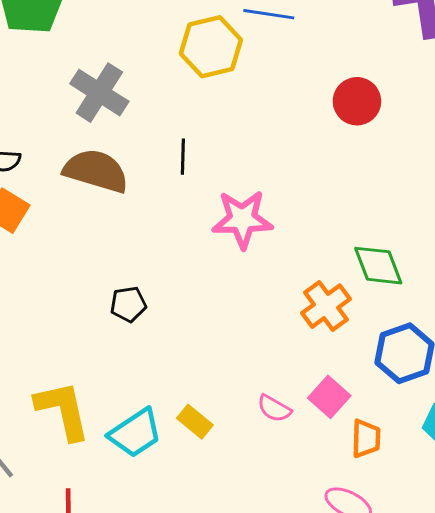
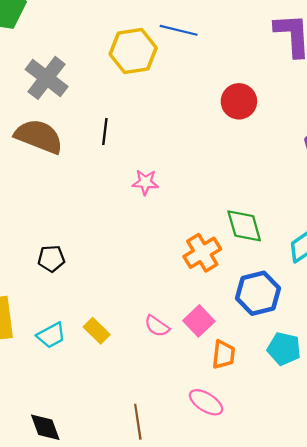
pink star: (242, 219) -> (145, 182), size x0.6
black pentagon: (128, 304) -> (51, 259), moved
cyan trapezoid: (135, 433) -> (51, 335), size x0.7

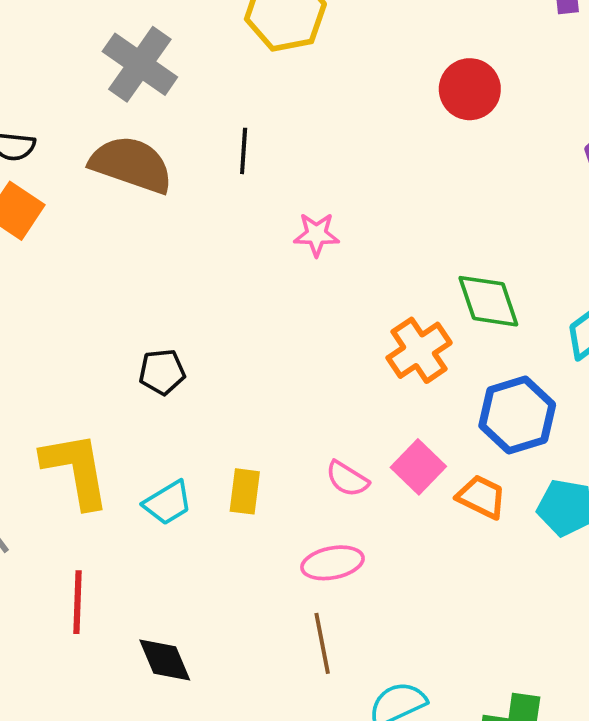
yellow rectangle: (97, 331) -> (245, 491), turned 55
orange trapezoid: (224, 355) -> (481, 497), moved, turned -68
pink ellipse: (206, 402) -> (333, 563), moved, turned -40

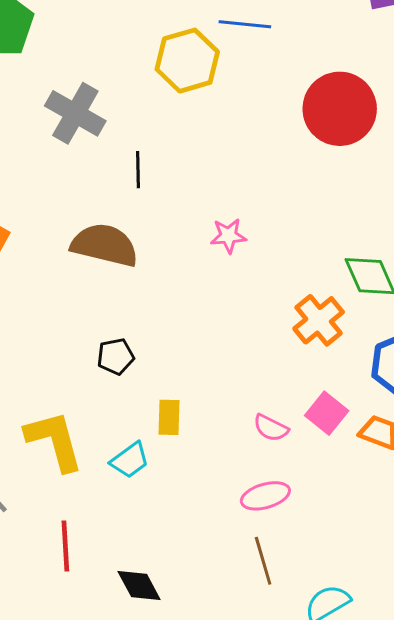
red circle: (470, 89) -> (340, 109), size x1.5
black line: (244, 151) -> (138, 170), moved
brown semicircle: (131, 164) -> (105, 245), moved
yellow rectangle: (245, 491) -> (169, 417), moved

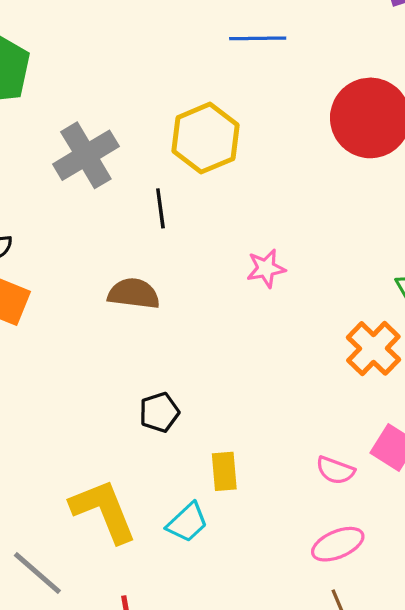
yellow hexagon: (187, 61) -> (206, 138), moved
gray cross: (75, 113) -> (86, 155), turned 36
brown semicircle: (105, 245) -> (134, 294), size x0.7

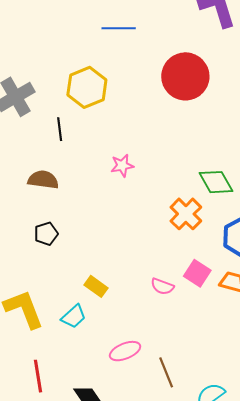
black pentagon: (159, 412) -> (46, 234), moved
yellow rectangle: (224, 471) -> (96, 286), turned -50
pink ellipse: (338, 544) -> (125, 351), moved

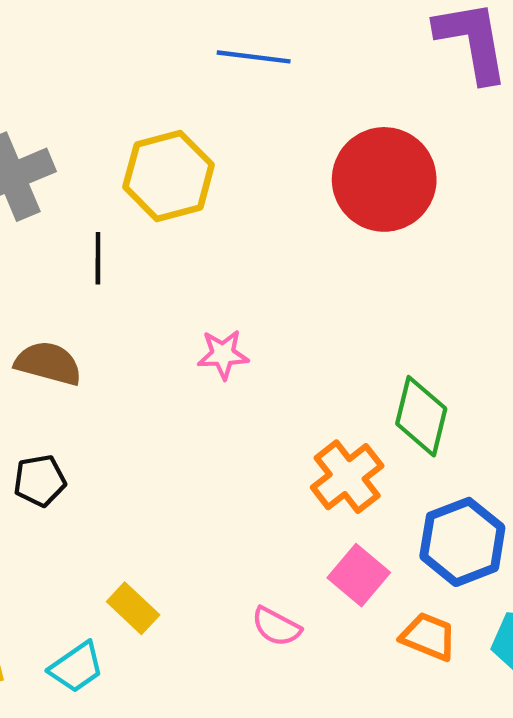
green diamond: (216, 182) -> (421, 416), turned 36
pink square: (197, 273) -> (359, 575), moved

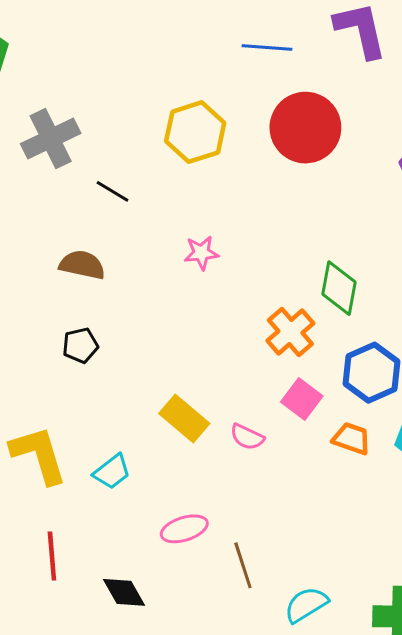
blue line: (254, 57) -> (267, 48), moved
yellow hexagon: (169, 176) -> (195, 132), moved
black line: (98, 258) -> (112, 191), turned -56
yellow rectangle: (133, 608) -> (184, 418), moved, size x1.4

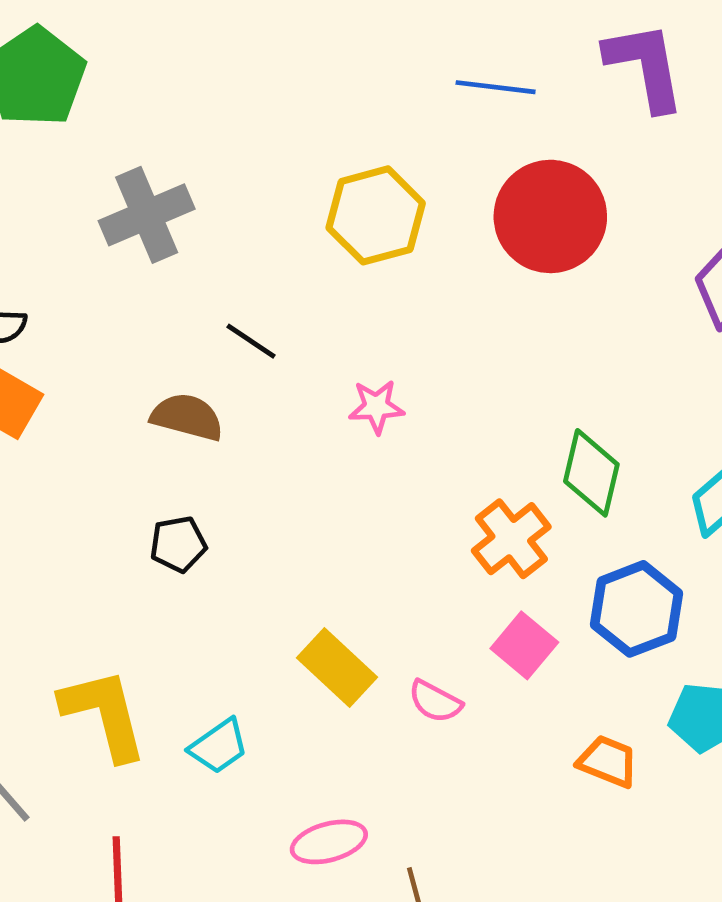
black line: (112, 191) -> (251, 341), moved
orange trapezoid: (352, 439) -> (608, 761), moved

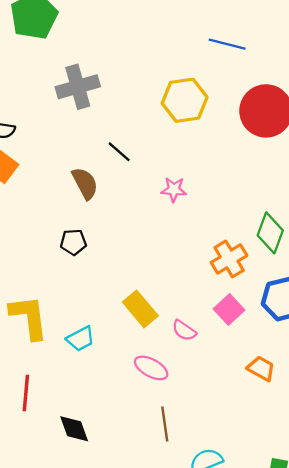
blue line: (496, 87) -> (227, 44), moved
brown semicircle: (187, 417) -> (85, 183), turned 40
pink ellipse: (329, 842) -> (151, 368), moved, turned 36

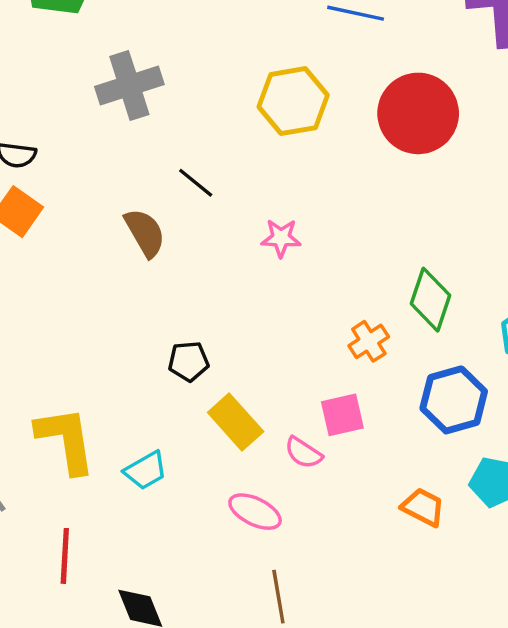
black pentagon: (73, 242) -> (189, 361), moved
orange cross: (229, 259) -> (369, 341), size x0.7
pink square: (229, 309) -> (342, 415), moved, turned 32

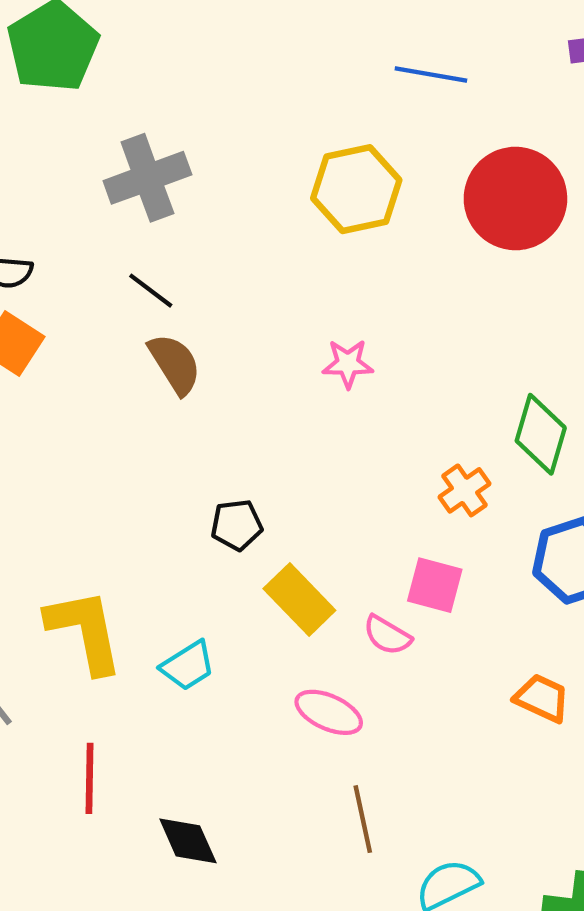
black line: (196, 183) -> (151, 291), moved
pink square: (342, 415) -> (435, 585), turned 30

